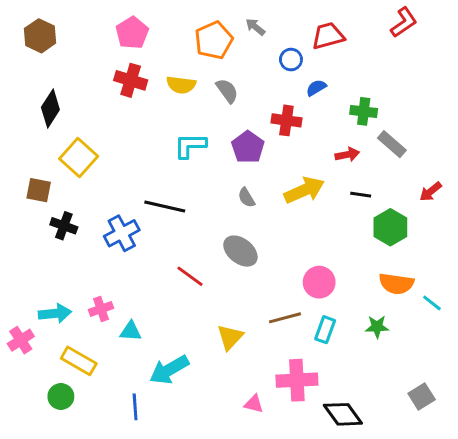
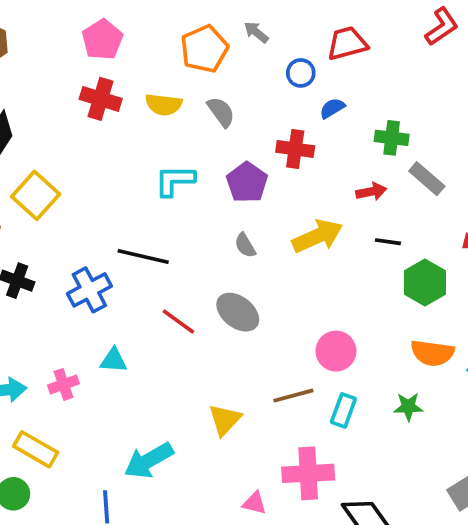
red line: (190, 276) -> (178, 321), moved
cyan triangle: (131, 331) -> (114, 360), moved

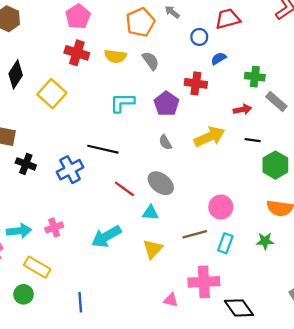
yellow square: (36, 195) -> (52, 94), moved
cyan triangle: (114, 360) -> (151, 213), moved
cyan arrow: (149, 460) -> (106, 237), moved

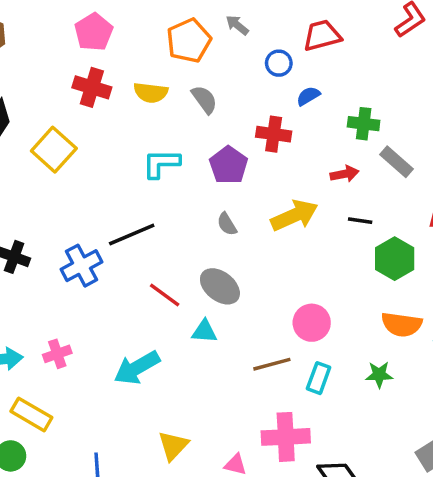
black line: (103, 149) -> (132, 234), turned -36
yellow triangle: (153, 249) -> (173, 446), moved

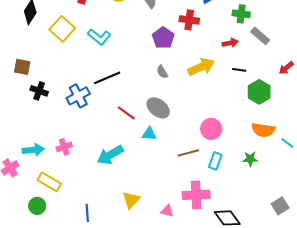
cyan L-shape: (161, 164) -> (99, 37), moved, turned -140

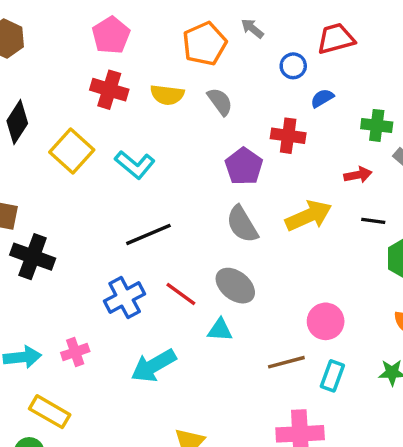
gray semicircle: (162, 72) -> (242, 224), size x1.6
black cross: (39, 91) -> (33, 257), size x1.4
blue cross: (78, 96) -> (125, 298), moved

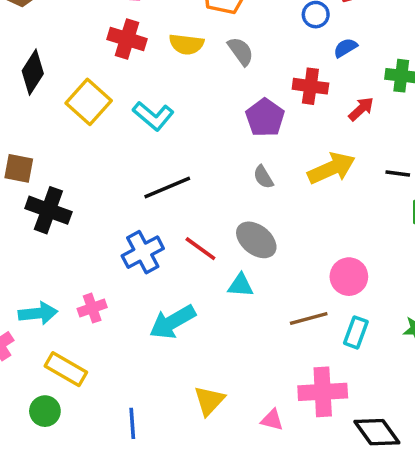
red arrow: (358, 175) -> (361, 109), moved, turned -32
gray semicircle: (242, 224) -> (263, 177), size x0.6

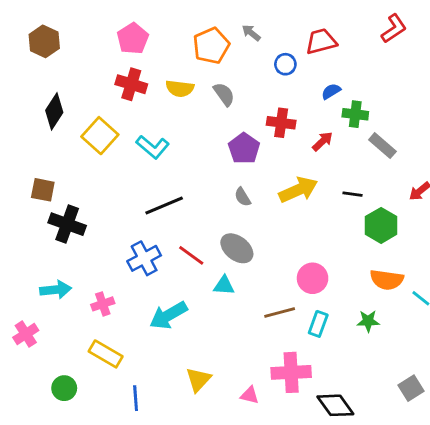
blue semicircle: (345, 48) -> (331, 91), moved
cyan arrow: (38, 313) -> (56, 290), moved
yellow rectangle: (66, 369) -> (106, 354), moved

